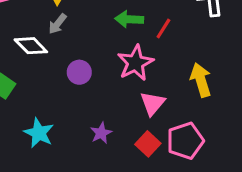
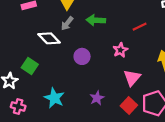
green arrow: (129, 19) -> (96, 20), moved
red line: (163, 29) -> (140, 27), turned 32
pink star: (135, 63) -> (120, 50), size x0.6

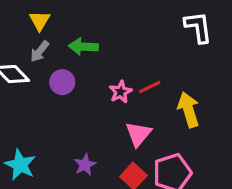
red line: (140, 27) -> (150, 87), moved
purple circle: (82, 56) -> (62, 82), moved

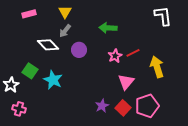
green arrow: (83, 47) -> (108, 28), moved
cyan star: (20, 165) -> (53, 80), moved
purple star: (85, 165) -> (102, 106), moved

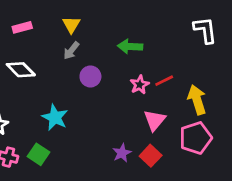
white diamond: (48, 45) -> (21, 70), moved
green square: (30, 71) -> (39, 154), moved
pink pentagon: (147, 106) -> (196, 138), moved

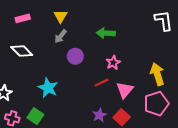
red line: (164, 81) -> (102, 83), moved

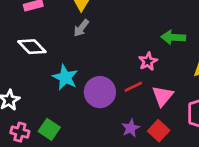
green arrow: (106, 33) -> (173, 37), moved
purple circle: (75, 56) -> (100, 92), moved, size x1.5
cyan star: (48, 88) -> (65, 77), moved

